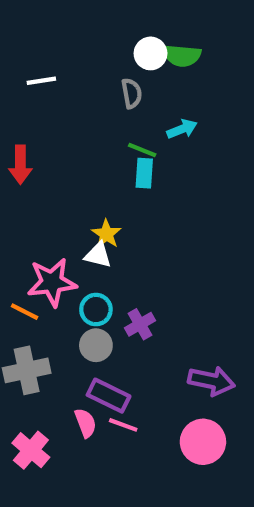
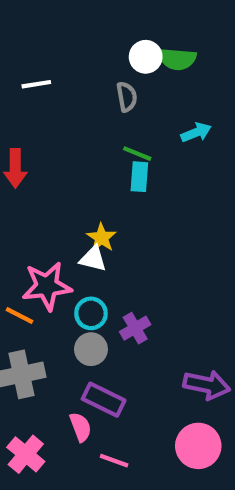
cyan arrow: (182, 129) -> (196, 133), moved
pink line: (123, 425) -> (114, 461), moved

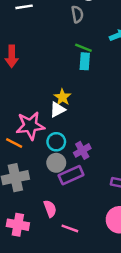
white triangle: (93, 259) -> (57, 110), turned -42
purple rectangle: (104, 400) -> (71, 175), moved, turned -50
pink cross: (26, 454) -> (18, 225), turned -30

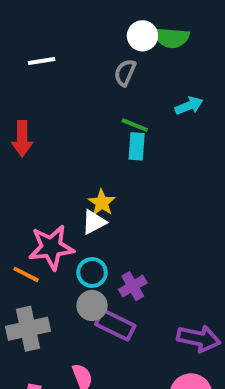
gray semicircle: (77, 14) -> (125, 73), turned -147
purple rectangle: (71, 175) -> (115, 325), turned 50

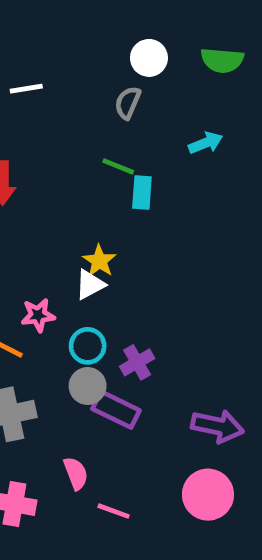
green semicircle: (172, 38) -> (222, 60), moved
green line: (135, 125) -> (118, 166), moved
pink star: (51, 247) -> (38, 315), size x0.6

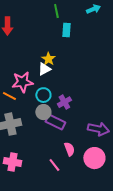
green line: (118, 166) -> (56, 11), moved, turned 56
pink star: (38, 315) -> (22, 82), size x1.5
pink semicircle: (76, 473) -> (69, 149), moved
pink line: (114, 511) -> (54, 165), turned 32

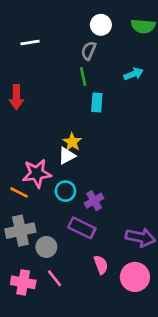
gray circle: (43, 112) -> (46, 247), moved
pink line: (54, 165) -> (55, 278), moved

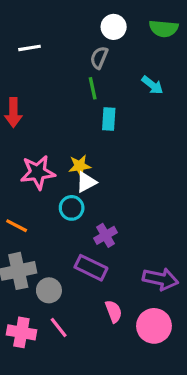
cyan arrow: (134, 74) -> (152, 85), turned 60
yellow star: (72, 142) -> (80, 166), turned 30
white triangle: (67, 156) -> (86, 182), moved
pink star: (37, 173) -> (38, 172), moved
cyan circle: (65, 191) -> (72, 208), moved

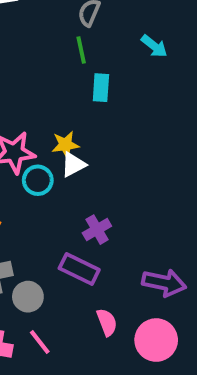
cyan circle: (72, 208) -> (38, 180), moved

